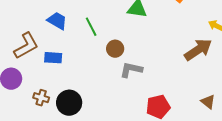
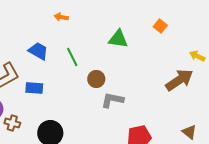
brown cross: (41, 98) -> (12, 123), moved

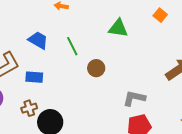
gray L-shape: (112, 100) -> (134, 98), moved
brown cross: (12, 123) -> (29, 108), moved, turned -35

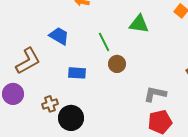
green line: (72, 46) -> (104, 42), moved
blue rectangle: (34, 77) -> (77, 73), moved

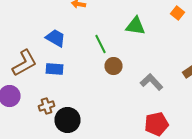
blue rectangle: (77, 73) -> (54, 69), moved
gray L-shape: (155, 94) -> (152, 82), moved, turned 35

